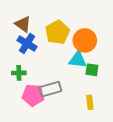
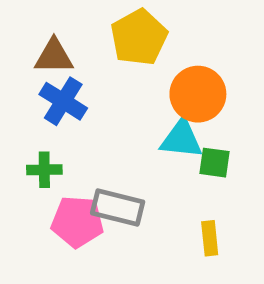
brown triangle: (23, 24) -> (54, 56), turned -36
yellow pentagon: (57, 32) -> (139, 37), moved
gray rectangle: (50, 89) -> (118, 207), turned 30

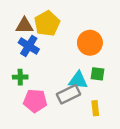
yellow pentagon: (139, 37) -> (47, 23), moved
cyan triangle: (181, 139) -> (78, 80), moved
gray rectangle: (118, 207) -> (68, 94), moved, turned -40

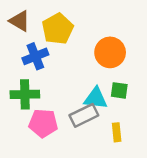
brown triangle: (24, 26) -> (20, 21), moved, turned 30
blue cross: (29, 46) -> (35, 56), turned 36
green cross: (20, 77) -> (25, 94), size x1.5

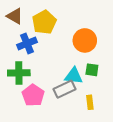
pink pentagon: (43, 123) -> (33, 95), turned 30

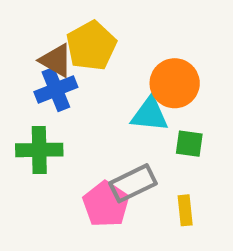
brown triangle: (15, 16) -> (56, 60), moved
cyan triangle: (74, 76) -> (150, 114), moved
pink pentagon: (33, 95) -> (106, 204), moved

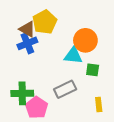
green cross: (39, 150) -> (22, 93), moved
pink pentagon: (106, 204) -> (37, 108), moved
yellow rectangle: (185, 210) -> (99, 105), moved

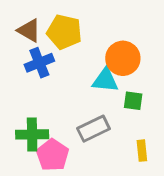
yellow pentagon: (45, 22) -> (64, 32), turned -30
brown triangle: (27, 29) -> (29, 30), moved

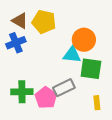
blue cross: (39, 63) -> (16, 43), moved
green square: (133, 101) -> (91, 69), size x1.6
pink pentagon: (53, 155) -> (46, 98), moved

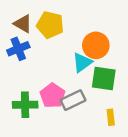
cyan triangle: (72, 55) -> (82, 62), turned -42
pink pentagon: (46, 98) -> (52, 96), moved

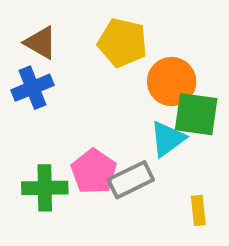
yellow pentagon: (50, 25) -> (122, 43), moved
cyan triangle: (82, 62) -> (167, 139), moved
green square: (104, 78) -> (196, 114), moved

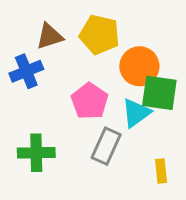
brown triangle: (41, 43) -> (50, 36), moved, turned -48
pink pentagon: (94, 172) -> (90, 101), moved
gray rectangle: (131, 180) -> (106, 146), turned -40

